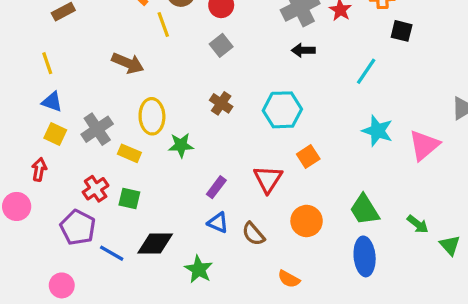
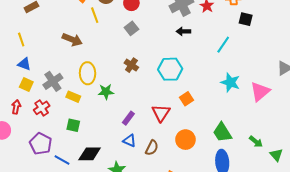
red cross: (96, 189) -> (42, 108), moved
brown semicircle: (253, 234) -> (152, 148), turned -112

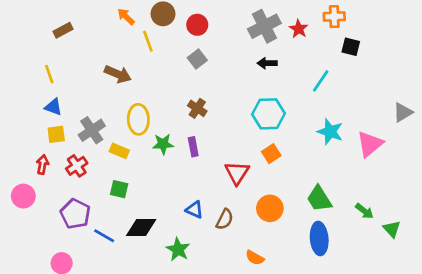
cyan hexagon: (170, 69) -> (268, 114), moved
yellow square: (26, 84) -> (56, 134), turned -32
purple rectangle: (128, 118) -> (193, 147), moved, turned -48

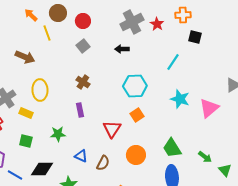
black arrow: (267, 63) -> (122, 49), moved
green star: (163, 144) -> (58, 134), moved

